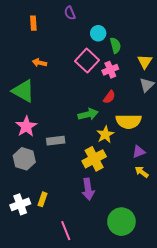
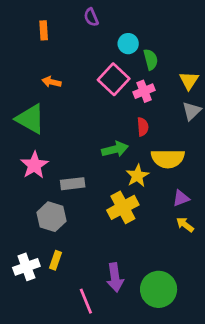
red semicircle: (109, 97) -> (143, 127), turned -40
gray hexagon: (24, 159) -> (52, 217), moved
purple arrow: (88, 189) -> (115, 277), moved

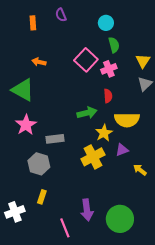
purple semicircle: (91, 17) -> (61, 15), moved
cyan circle: (128, 44) -> (106, 23), moved
purple triangle: (181, 198) -> (122, 150), moved
white cross: (26, 267) -> (15, 212), moved

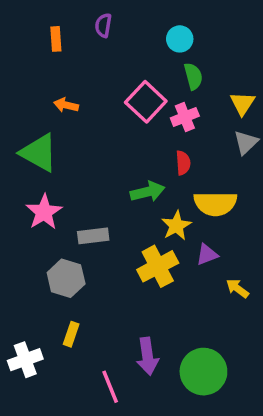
purple semicircle: (61, 15) -> (103, 25), turned 32

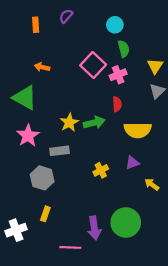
purple semicircle: (103, 25) -> (66, 16), turned 32
yellow star: (176, 226) -> (69, 123), moved
yellow cross: (158, 266) -> (101, 170), size x0.6
green circle: (203, 372) -> (126, 222), moved
pink line: (110, 387) -> (70, 247), turned -66

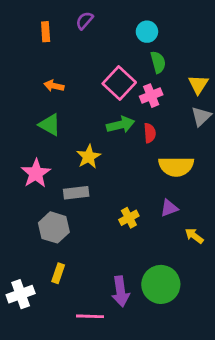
green triangle: (25, 98) -> (50, 125), moved, size x0.7
green arrow: (94, 123) -> (121, 125), moved

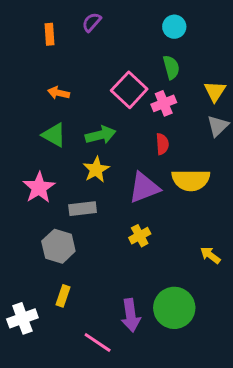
cyan circle: (147, 32) -> (174, 27), moved
green arrow: (121, 125) -> (101, 135), moved
purple triangle: (169, 208) -> (144, 188), moved, size x1.6
pink line: (90, 316) -> (98, 342), turned 32

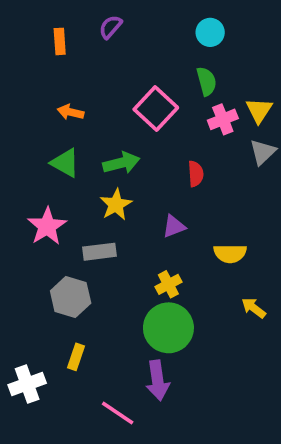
pink cross: (164, 103) -> (223, 119), moved
yellow semicircle: (191, 180) -> (230, 254), moved, size x0.7
purple triangle: (144, 188) -> (174, 226), size x0.6
green circle: (174, 308) -> (168, 328), moved

